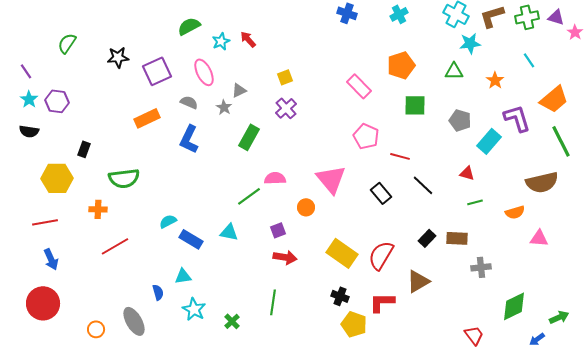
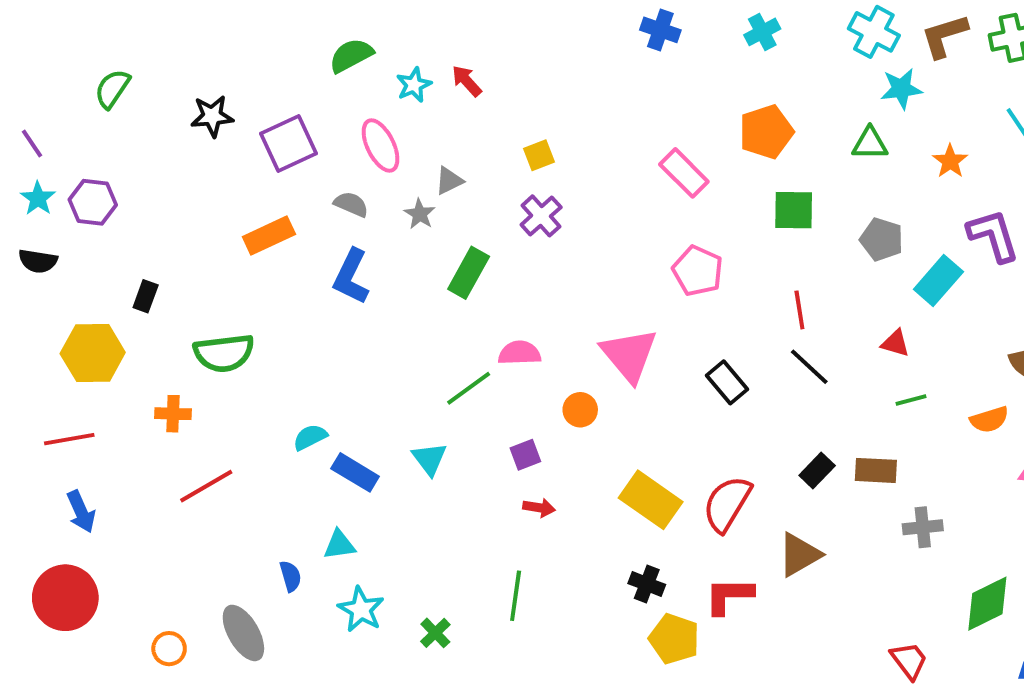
red line: (400, 156) -> (799, 310), moved, turned 66
cyan triangle: (229, 232) -> (429, 459), turned 42
red arrow: (285, 257) -> (539, 508), size x0.7

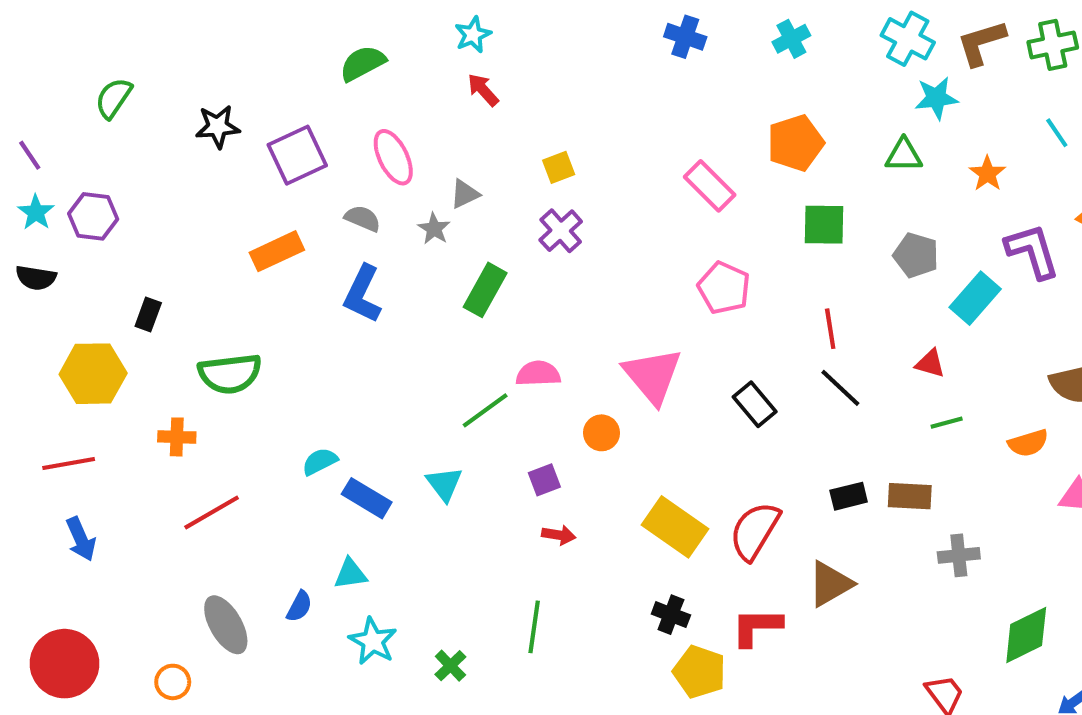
cyan star: (414, 85) -> (473, 35), moved
black rectangle: (817, 470) -> (849, 496), turned 32
blue semicircle: (290, 576) -> (299, 606), turned 44
red circle: (65, 598) -> (65, 664), moved
gray ellipse: (243, 633) -> (226, 625), moved

